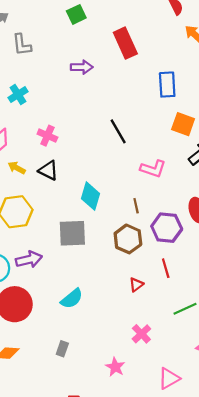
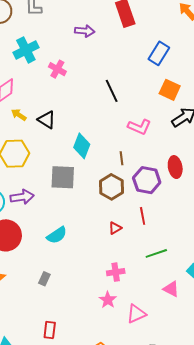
blue rectangle: (167, 85) -> (159, 53), turned 30
cyan cross: (18, 95) -> (26, 50), size x1.4
pink cross: (47, 136) -> (57, 69), moved
pink cross: (141, 334) -> (116, 272), turned 30
pink star: (115, 367) -> (108, 300), moved

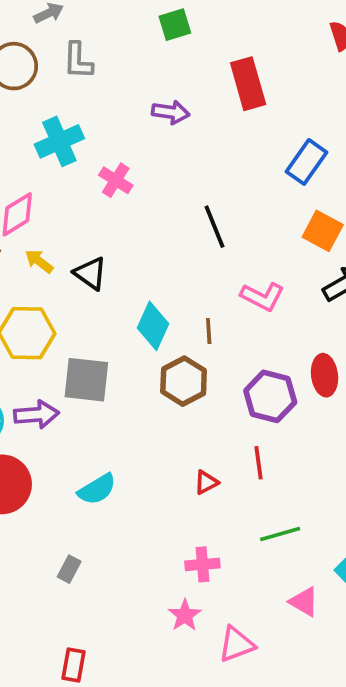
brown line: (121, 158) -> (209, 331), moved
gray square: (63, 177) -> (86, 380), moved
brown hexagon: (111, 187) -> (184, 381), moved

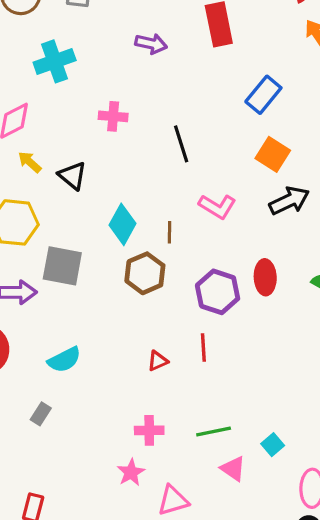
pink cross: (116, 180) -> (113, 116), moved, turned -32
green line: (280, 534) -> (214, 431), moved
gray rectangle: (69, 569) -> (41, 414), moved

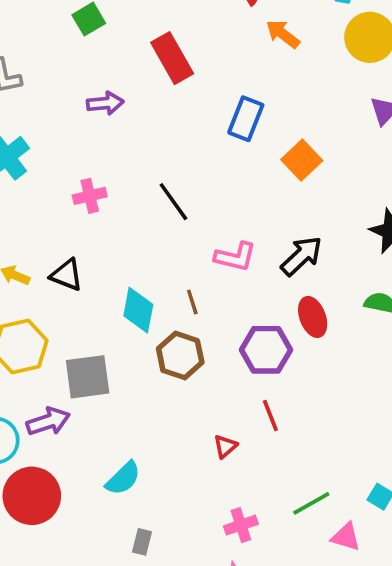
orange square: (273, 154) -> (302, 160), moved, turned 32
black arrow: (289, 201) -> (302, 256), moved
gray rectangle: (41, 414) -> (142, 542), moved

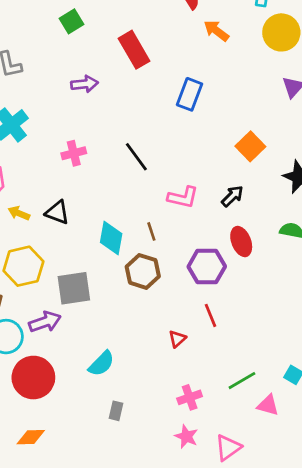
orange square: (302, 160) -> (250, 146), moved
black arrow: (302, 256) -> (232, 196), size x0.7

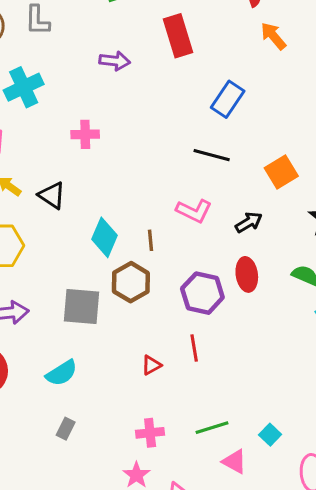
black line: (136, 157) -> (212, 155), moved, turned -52
gray square: (74, 288) -> (81, 307), moved

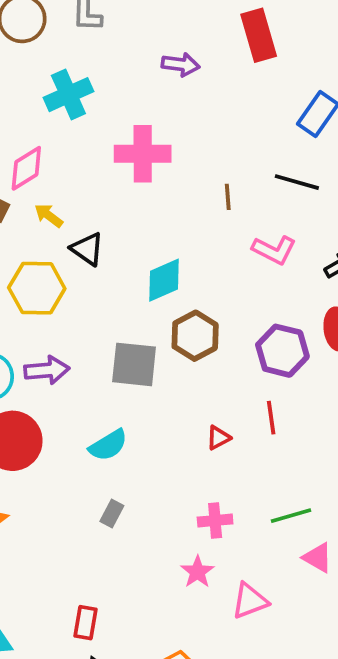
pink cross: (85, 134) -> (143, 154), size x1.6
black triangle: (52, 195) -> (87, 249), moved
cyan diamond: (105, 237) -> (164, 280), turned 42
brown line: (151, 240) -> (228, 197), moved

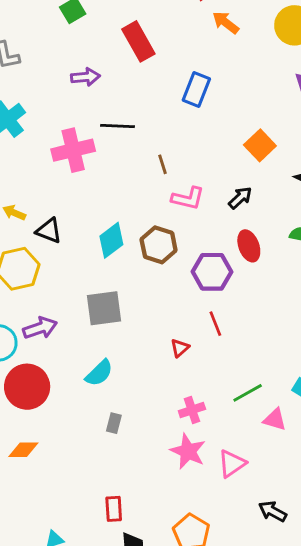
black line: (297, 182) -> (118, 126), moved
brown line: (228, 197) -> (162, 164), moved
brown hexagon: (195, 336) -> (159, 245), moved
pink star: (197, 572) -> (188, 451), size x1.4

